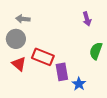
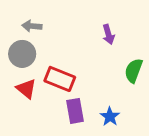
purple arrow: (87, 19) -> (108, 34), moved
purple rectangle: (62, 72) -> (75, 111), moved

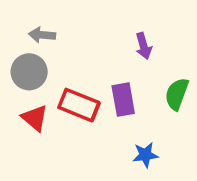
purple rectangle: (75, 111) -> (123, 100), moved
blue star: (110, 117) -> (145, 155), turned 30

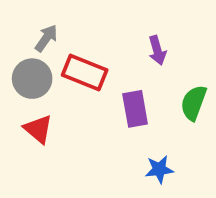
gray arrow: (42, 35) -> (46, 38), turned 120
red rectangle: (79, 105) -> (85, 73), moved

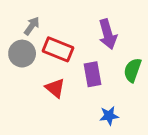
purple arrow: (157, 50) -> (108, 34), size x1.5
red triangle: (38, 129) -> (55, 88), moved

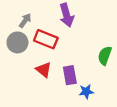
purple arrow: (108, 34) -> (67, 15), moved
purple rectangle: (92, 74) -> (70, 75), moved

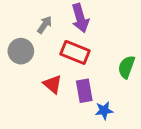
gray arrow: (25, 21) -> (45, 25), moved
red rectangle: (46, 39) -> (75, 52), moved

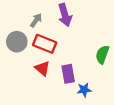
red rectangle: (75, 52) -> (45, 44), moved

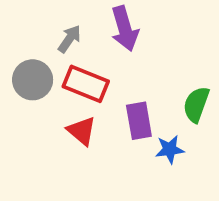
purple rectangle: (68, 74) -> (139, 121), moved
blue star: (84, 90) -> (170, 149), moved

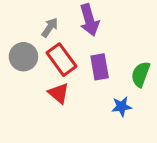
red rectangle: (86, 84) -> (62, 60), turned 32
purple rectangle: (139, 121) -> (100, 67), moved

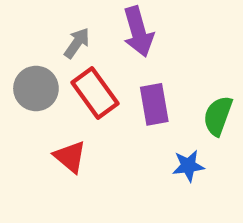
red triangle: (59, 93) -> (70, 157), moved

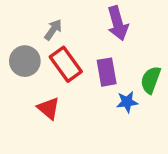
purple arrow: (138, 32) -> (118, 23), moved
blue star: (188, 166) -> (127, 102), moved

